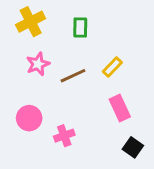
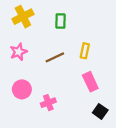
pink star: (38, 64) -> (19, 52), moved
yellow rectangle: (112, 67) -> (85, 51), turned -32

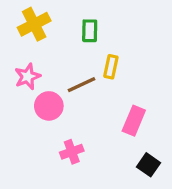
yellow rectangle: (85, 51) -> (111, 67), moved
pink rectangle: (90, 82) -> (134, 121), turned 48
pink circle: (22, 89) -> (49, 106), moved

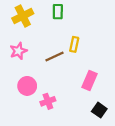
green rectangle: (90, 31) -> (58, 12), moved
pink circle: (49, 106) -> (27, 86), moved

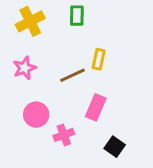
pink rectangle: (89, 80) -> (96, 107), moved
black square: (99, 110) -> (115, 147), moved

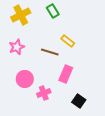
green rectangle: (77, 16) -> (53, 11), turned -32
yellow rectangle: (99, 59) -> (68, 41), turned -64
brown line: (72, 75) -> (50, 52), turned 42

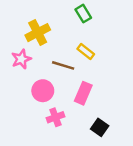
green rectangle: (53, 11) -> (83, 14), moved
yellow cross: (21, 15) -> (38, 33), moved
pink circle: (25, 79) -> (43, 91), moved

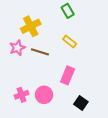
brown line: (63, 65) -> (40, 52), moved
pink circle: (43, 91) -> (44, 95), moved
pink cross: (55, 117) -> (22, 95), moved

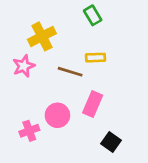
yellow rectangle: (70, 42) -> (95, 58), turned -40
brown line: (40, 52) -> (70, 72), moved
pink circle: (44, 95) -> (57, 115), moved

